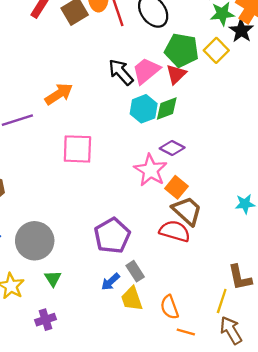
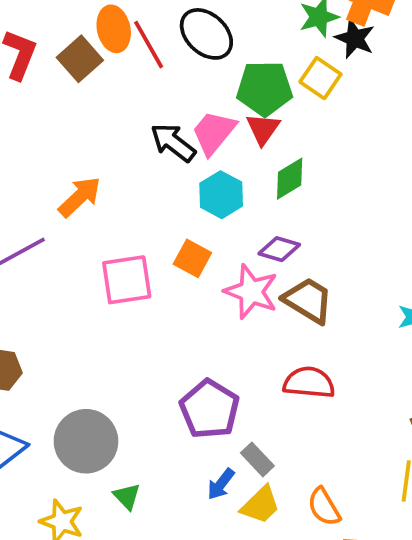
green diamond: (167, 109) -> (290, 179), moved
orange square: (176, 187) -> (192, 258), moved
brown trapezoid: (187, 211) -> (308, 300), moved
yellow trapezoid: (132, 299) -> (260, 505), turned -105

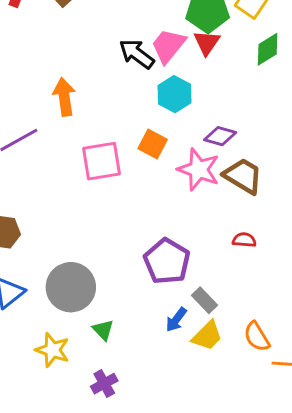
green diamond: (290, 179) -> (268, 49), moved
orange arrow: (80, 197) -> (64, 97), turned -54
red semicircle: (309, 383) -> (244, 240), size x0.6

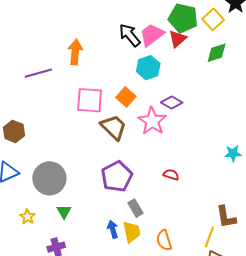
brown trapezoid: (243, 176) -> (114, 127), moved
blue arrow: (176, 320) -> (113, 229), moved, turned 114
yellow trapezoid: (207, 336) -> (132, 232), turned -70
yellow star: (52, 350) -> (27, 217), size x0.7

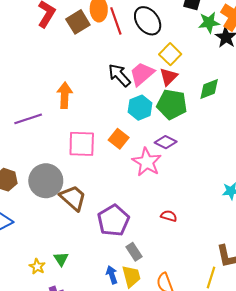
green pentagon: (183, 18) -> (172, 104), moved
yellow square: (213, 19) -> (170, 54), moved
brown trapezoid: (114, 127) -> (73, 198), moved
gray circle: (49, 178) -> (46, 181), moved
yellow star: (27, 217) -> (37, 267), moved

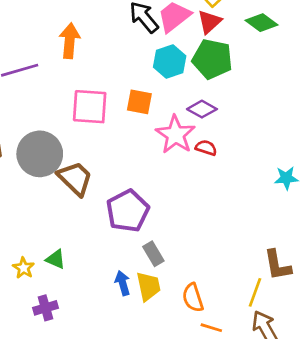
green diamond: (209, 89) -> (261, 23), moved, turned 55
orange square: (119, 139) -> (139, 102), turned -30
red semicircle: (169, 216) -> (206, 148), moved
green triangle: (61, 259) -> (56, 259), turned -35

